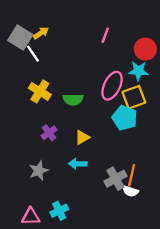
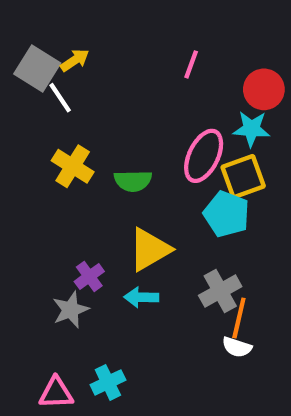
purple cross: (49, 133) -> (89, 276), moved
yellow triangle: (82, 137) -> (150, 249), size x1.6
gray cross: (115, 179) -> (220, 291), moved

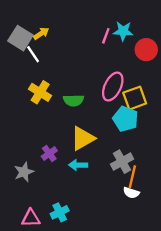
cyan star: (251, 129) -> (123, 31), moved
gray star: (71, 310) -> (24, 172), moved

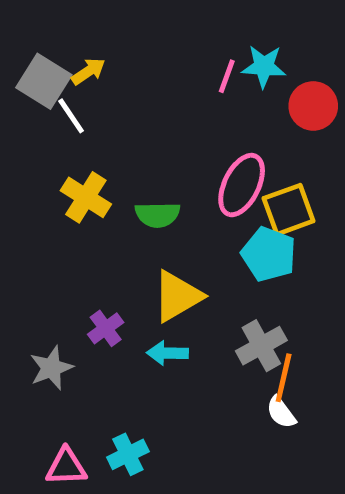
white semicircle: (131, 193) -> (281, 412), turned 35

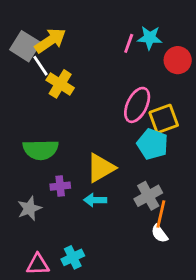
yellow arrow: (88, 71) -> (50, 41), size x1.6
yellow cross: (86, 197) -> (60, 84), moved
green semicircle: (158, 215) -> (41, 150), moved, size x1.4
purple cross: (106, 328) -> (60, 186), turned 30

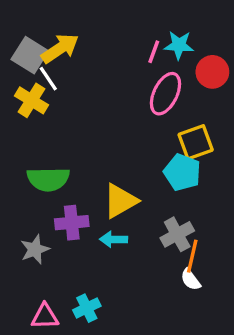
yellow cross: (60, 84) -> (31, 100), moved
pink ellipse: (137, 105) -> (165, 94), moved
purple cross: (60, 186) -> (72, 223), size x1.4

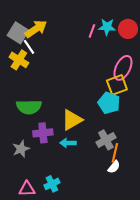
red circle: (212, 72) -> (128, 29), moved
pink ellipse: (165, 94) -> (123, 68), moved
white semicircle: (191, 280) -> (114, 167), turned -104

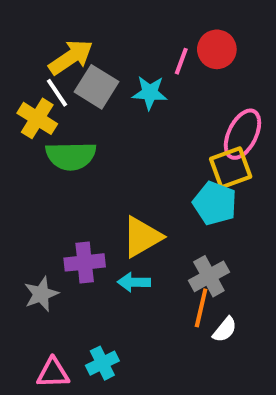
cyan star: (107, 27) -> (150, 93), moved
red circle: (128, 29) -> (217, 49), moved
gray square: (18, 33) -> (96, 87), moved
green semicircle: (29, 107) -> (71, 156), moved
orange line: (115, 153) -> (201, 308), moved

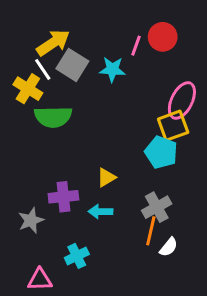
yellow triangle: (142, 237) -> (106, 177), size x0.6
cyan cross: (102, 363) -> (77, 256), moved

